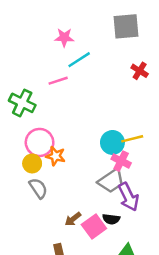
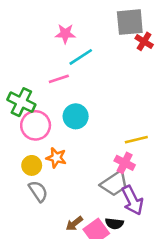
red cross: (140, 71) -> (144, 41), moved
pink circle: (40, 142) -> (36, 125), moved
cyan circle: (112, 142) -> (76, 116), moved

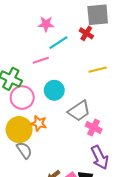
red cross: (144, 41) -> (86, 33), moved
yellow line: (136, 140) -> (98, 70), moved
yellow circle: (32, 165) -> (19, 130), size x1.6
gray trapezoid: (114, 184) -> (79, 111), moved

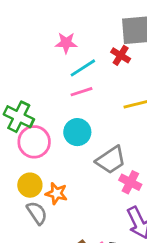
pink line: (41, 60) -> (82, 92), moved
orange star: (39, 123) -> (56, 193), moved
yellow circle: (19, 130) -> (30, 185), size x0.7

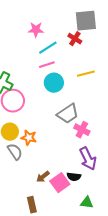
cyan circle: (77, 132) -> (54, 83), moved

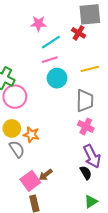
gray trapezoid: (68, 114) -> (85, 101), moved, turned -55
black semicircle: (74, 177) -> (86, 173), moved, turned -128
pink square: (60, 183) -> (30, 181), moved
green triangle: (87, 203) -> (91, 201), turned -40

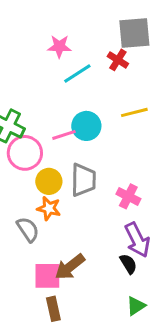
pink line: (50, 60) -> (64, 135), moved
gray trapezoid: (85, 101) -> (83, 180), moved
yellow circle: (12, 128) -> (49, 181), moved
brown arrow: (46, 175) -> (70, 267), size x1.5
pink square: (30, 181) -> (47, 276), turned 36

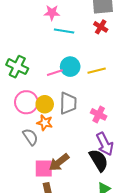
red cross: (118, 60) -> (101, 27), moved
cyan line: (77, 73) -> (64, 31), turned 42
yellow line: (134, 112) -> (97, 71), moved
pink circle: (25, 153) -> (26, 102), moved
black semicircle: (128, 264) -> (99, 160), size x1.6

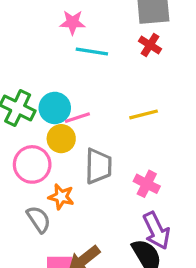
cyan circle: (70, 67) -> (55, 108), moved
yellow circle: (45, 104) -> (61, 139), moved

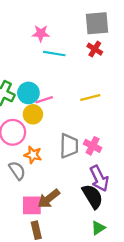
gray trapezoid: (98, 166) -> (69, 146), moved

